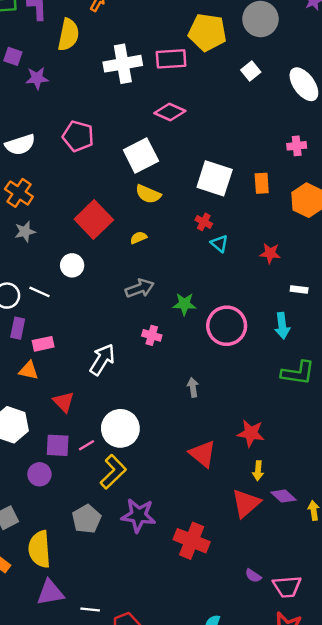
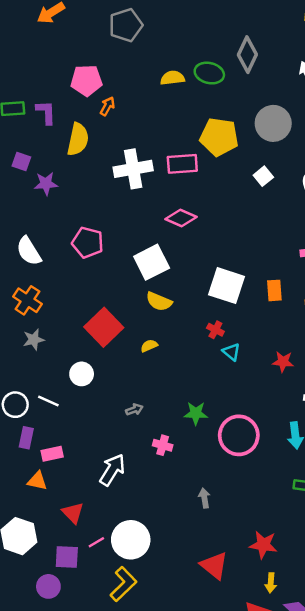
white semicircle: (20, 145) -> (29, 251), turned 76
gray arrow: (140, 288) -> (134, 410), moved, size x0.6
pink line: (87, 445) -> (96, 542), moved

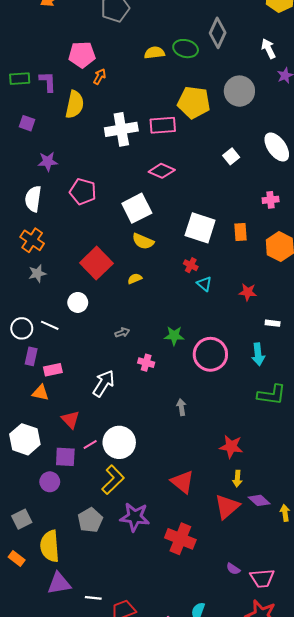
white square: (263, 176) -> (231, 156), moved
purple star: (46, 184) -> (48, 162), moved
white semicircle: (29, 251) -> (33, 199), turned 40
red triangle: (214, 566) -> (182, 482), moved

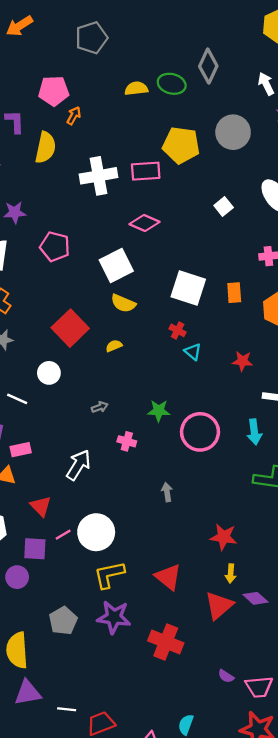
yellow L-shape: (113, 480) -> (109, 575), moved, turned -148

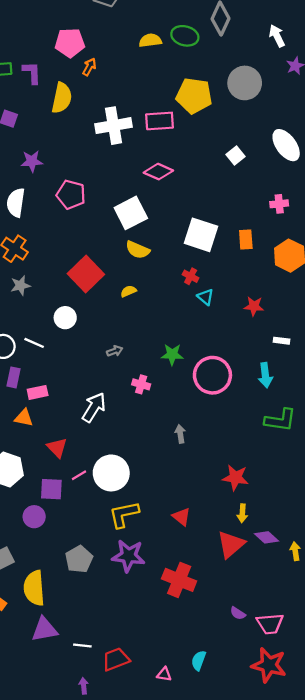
red triangle: (168, 577) -> (181, 517), size x0.7

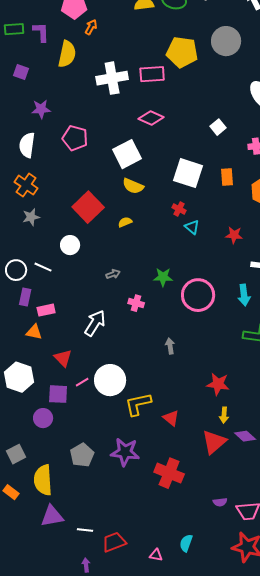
white square: (235, 155) -> (218, 127), moved
yellow L-shape: (124, 514) -> (138, 404), moved
purple semicircle: (238, 613) -> (220, 502), turned -40

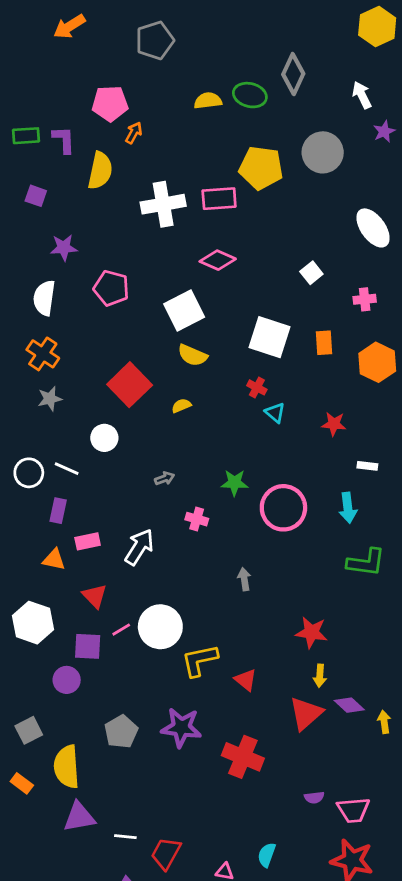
purple rectangle: (25, 297) -> (58, 511), moved
pink rectangle: (46, 310) -> (88, 541), moved
red trapezoid: (114, 542) -> (166, 853), turned -40

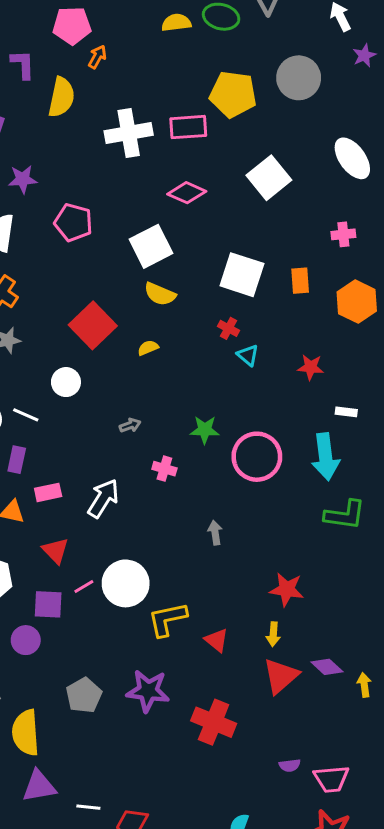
white square: (311, 273) -> (269, 178), moved, size x1.8
cyan arrow: (348, 508) -> (325, 457), size x1.4
yellow arrow: (320, 676) -> (273, 634), moved

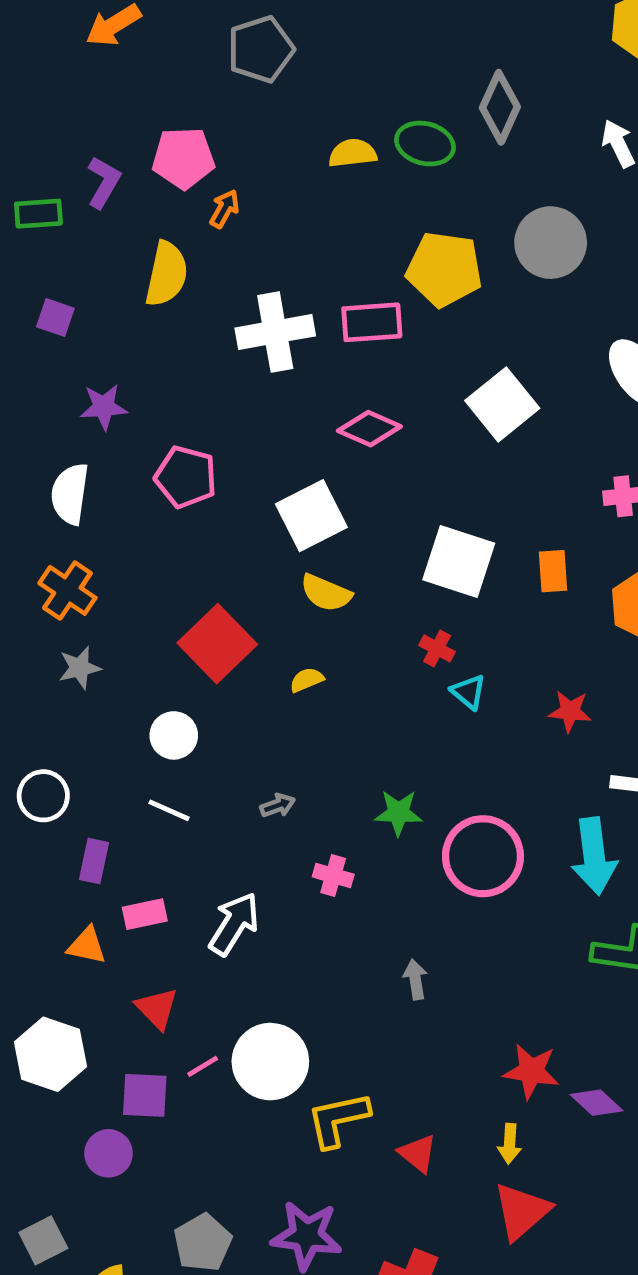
purple L-shape: (23, 64) -> (104, 182), moved, turned 32
white line: (26, 415) -> (169, 810), moved
purple diamond: (327, 667) -> (597, 1103), moved

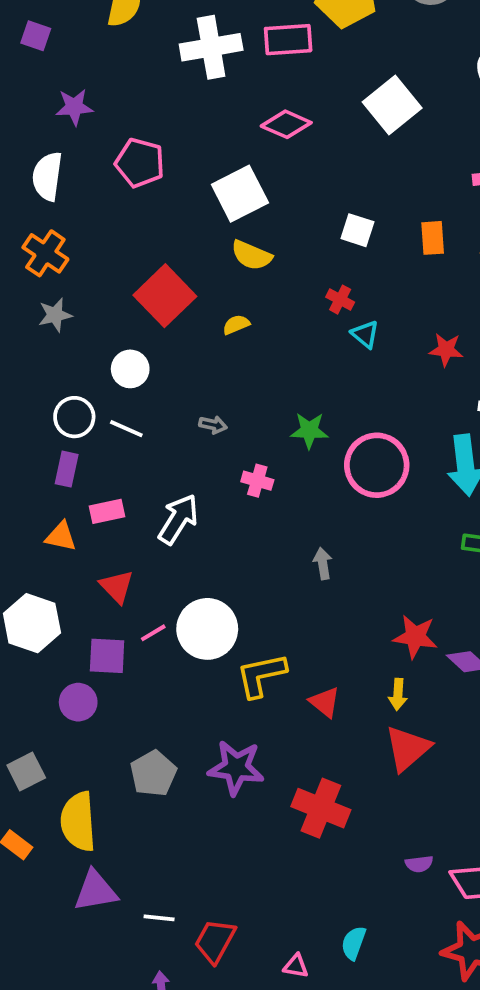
white square: (459, 561) -> (357, 230), size x0.6
white circle: (43, 796) -> (74, 417), moved
gray arrow: (278, 805) -> (213, 425), turned 32

